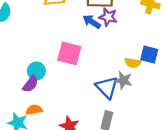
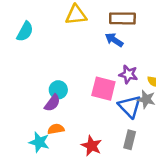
purple star: (108, 17) -> (128, 74), moved
pink square: (69, 53) -> (103, 89), moved

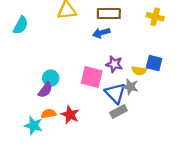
blue arrow: (114, 40) -> (101, 33), turned -49
gray rectangle: (130, 140) -> (119, 111), moved, turned 49
red star: (92, 146) -> (70, 115), moved

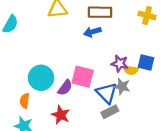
purple star: (114, 64) -> (120, 64), moved
cyan circle: (51, 78) -> (41, 78), size x1.5
purple semicircle: (45, 90) -> (65, 88), moved
orange semicircle: (49, 114) -> (25, 101), moved, turned -72

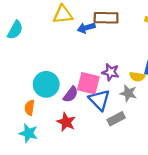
blue arrow: (92, 32) -> (86, 28), moved
purple star: (120, 64) -> (111, 72), moved
blue triangle: (107, 93) -> (99, 100), moved

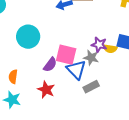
purple star: (111, 72) -> (99, 45), moved
cyan circle: (46, 84) -> (28, 37), moved
gray star: (128, 93) -> (91, 58), moved

